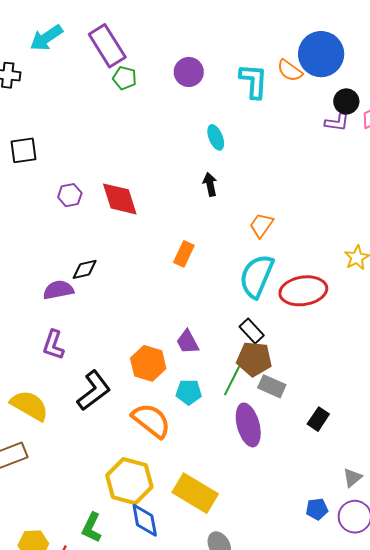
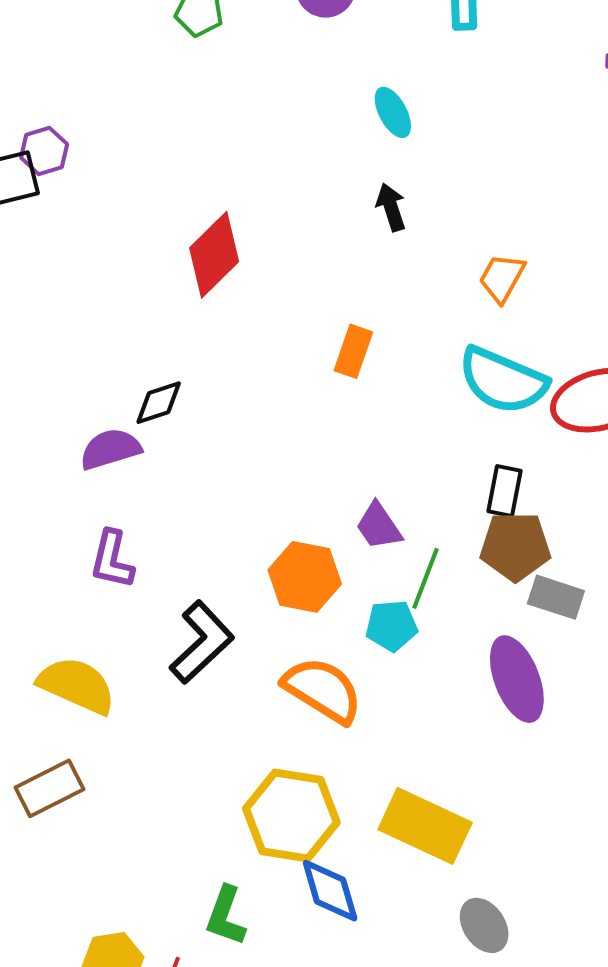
purple hexagon: (70, 195) -> (44, 151), moved
red diamond: (120, 199) -> (214, 255), turned 69
cyan semicircle: (257, 276) -> (503, 380), turned -84
black rectangle: (252, 331) -> (504, 491), turned 60
green line: (232, 381) -> (426, 578), moved

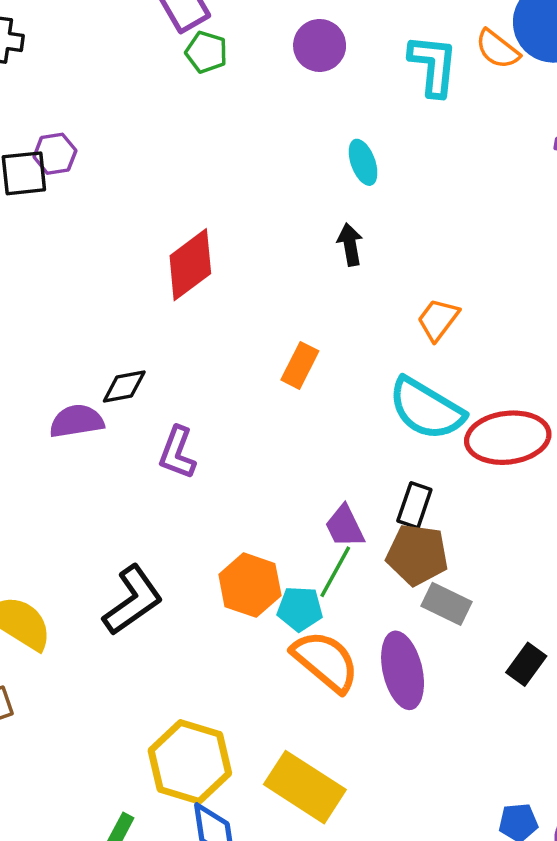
purple trapezoid: (379, 526) -> (345, 526), moved
purple L-shape: (112, 560) -> (177, 453), moved
orange hexagon: (305, 577) -> (250, 585), moved
orange semicircle: (323, 690) -> (325, 661), moved

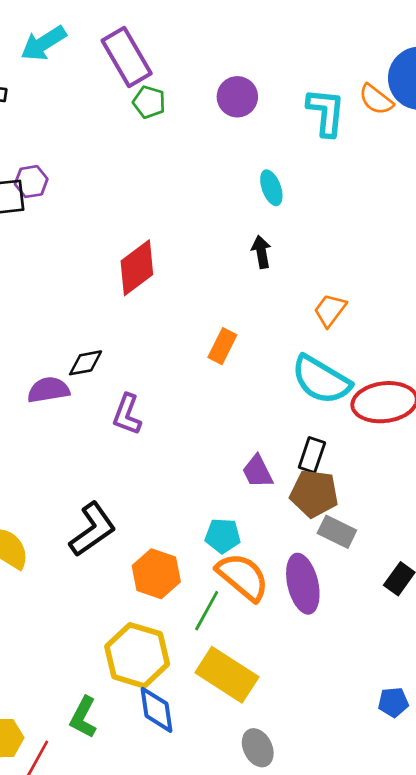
green line: (335, 572) -> (207, 611), moved
orange hexagon: (250, 585) -> (156, 574), moved

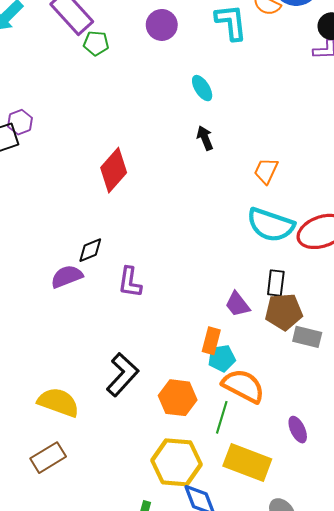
orange rectangle: (222, 346) -> (211, 341), moved
purple ellipse: (303, 584) -> (298, 430), moved, size x0.6

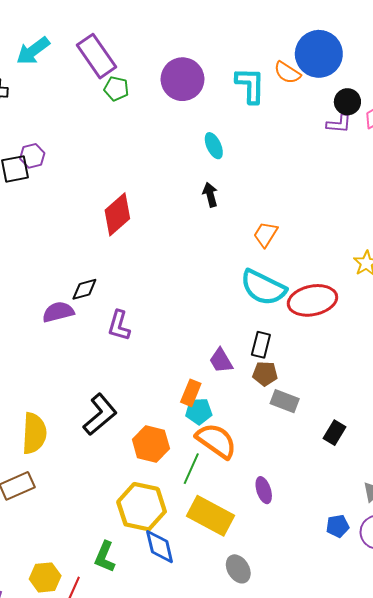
purple circle: (162, 25) -> (182, 79), size x1.4
brown pentagon: (284, 312) -> (265, 374), size x0.7
yellow semicircle: (58, 402) -> (34, 433), turned 66

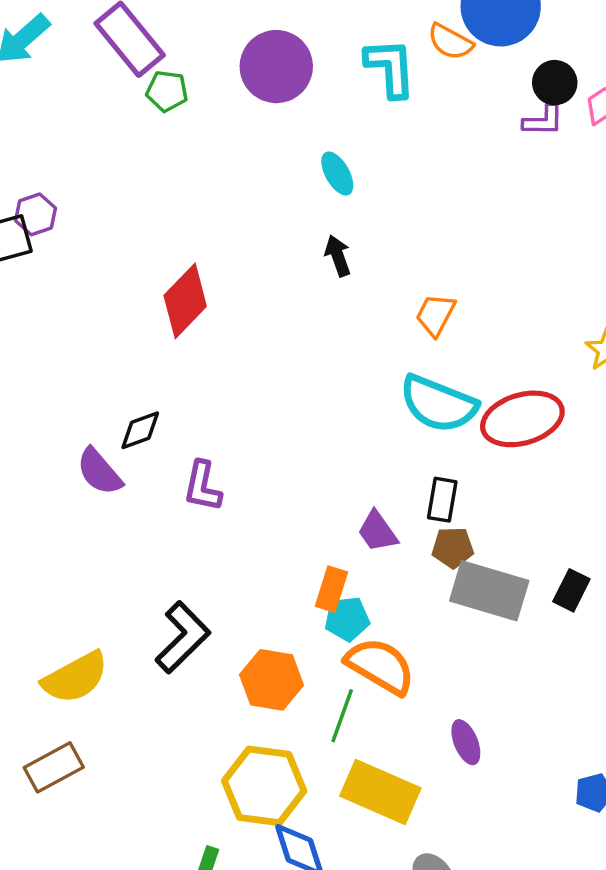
purple semicircle: (58, 312) -> (99, 472), turned -112
gray rectangle: (285, 401) -> (489, 591), size x1.6
yellow semicircle: (34, 433) -> (75, 677), turned 63
black rectangle: (335, 433) -> (571, 590), moved

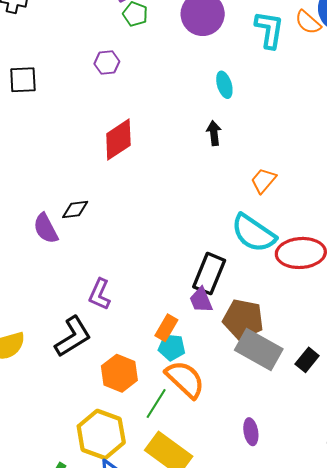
purple hexagon: (35, 214) -> (107, 63), moved
purple L-shape: (203, 486) -> (100, 294), moved
black rectangle: (442, 500) -> (209, 274), moved, size x1.5
brown pentagon: (453, 548) -> (243, 319), size x1.6
purple ellipse: (466, 742) -> (251, 432), moved

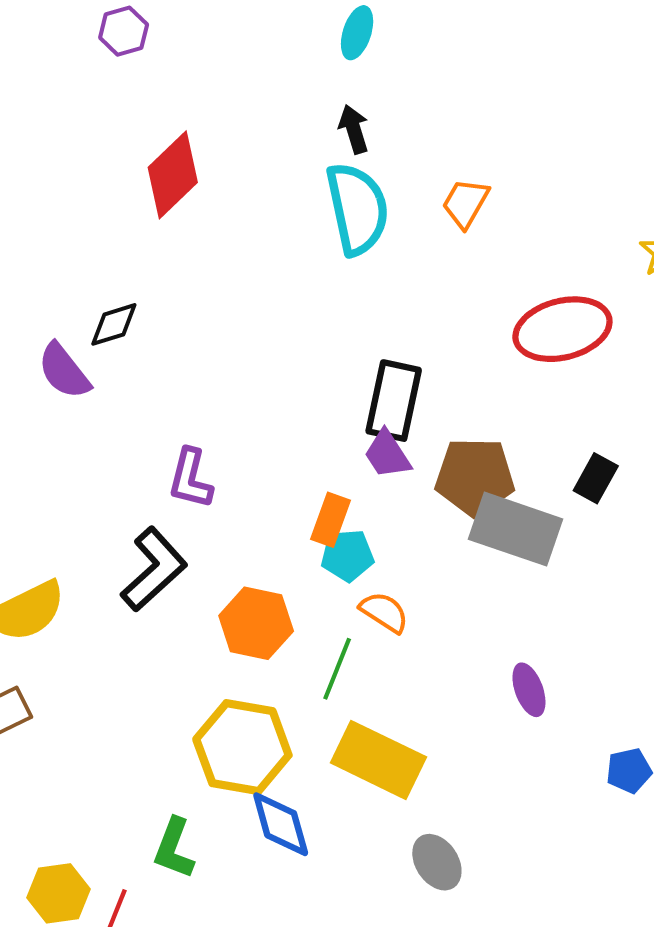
cyan ellipse: (224, 85) -> (357, 33), turned 45
cyan semicircle: (254, 233) -> (357, 209), moved, turned -126
black rectangle: (307, 360) -> (596, 478), moved
orange semicircle: (185, 379) -> (384, 612), size x0.6

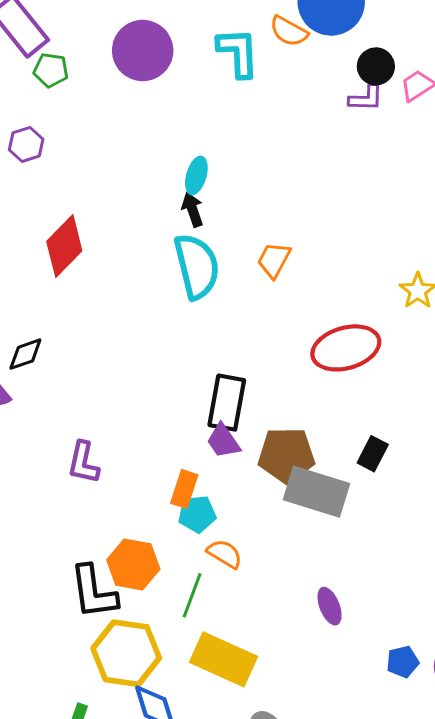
cyan ellipse: (357, 33) -> (196, 176), moved
black L-shape: (154, 569) -> (94, 592), moved, turned 126

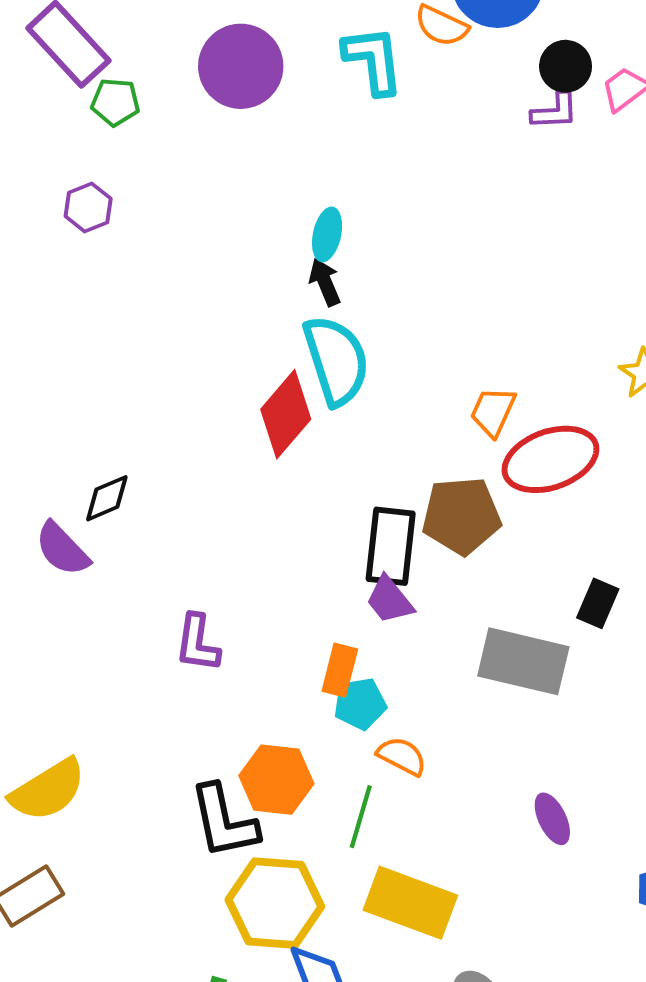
red diamond: (64, 246) -> (286, 414), moved
orange trapezoid: (274, 260) -> (493, 412), moved
brown pentagon: (286, 455) -> (461, 516), moved

